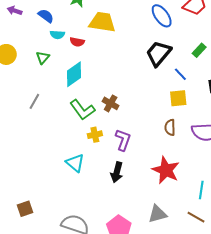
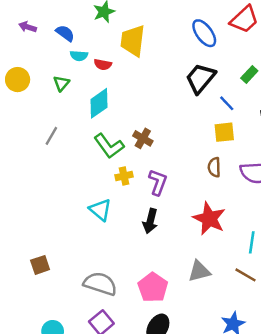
yellow trapezoid: (102, 22) -> (133, 41), turned -92

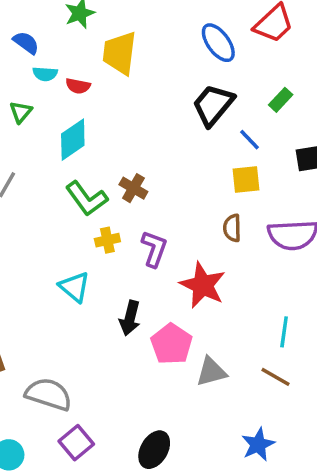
red star: (209, 219) -> (203, 285), moved
black arrow: (150, 221) -> (130, 318), moved
gray semicircle: (100, 284) -> (49, 394), moved
pink pentagon: (153, 287) -> (172, 344), moved

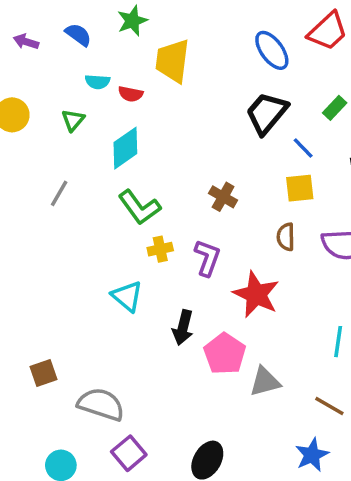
blue semicircle: (26, 43) -> (78, 35), moved
brown cross: (133, 188) -> (223, 197), moved
brown line: (275, 377) -> (329, 406), moved

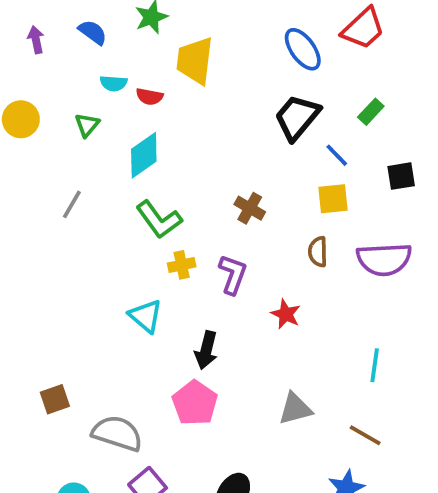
purple arrow: (26, 42) -> (36, 40), turned 60
red star: (256, 294) -> (286, 314), size x0.6
pink pentagon: (225, 354) -> (195, 403), moved

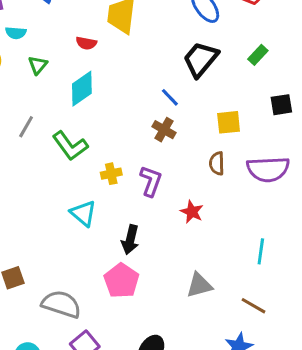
cyan semicircle: (114, 83) -> (16, 33), moved
blue line: (337, 155) -> (170, 97), moved
green L-shape: (159, 220) -> (70, 146), moved

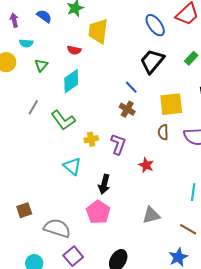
yellow square: (229, 122) -> (171, 104), size x1.4

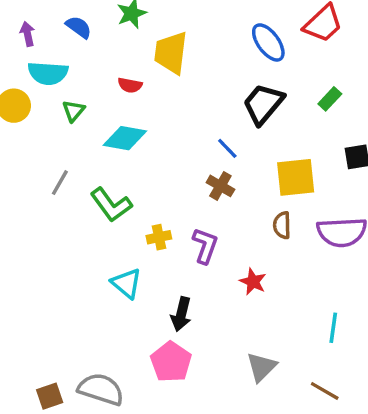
cyan semicircle: (26, 43) -> (48, 73), size x1.6
cyan diamond: (71, 81) -> (125, 138), turned 45
brown square: (24, 210) -> (50, 396), moved
gray triangle: (151, 215) -> (261, 367), turned -30

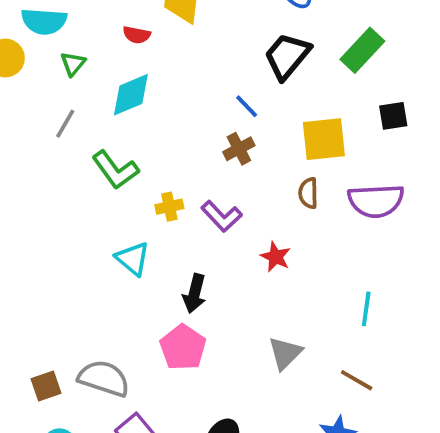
green rectangle: (330, 99) -> (362, 50), size x1.6
cyan diamond: (125, 138) -> (131, 95), turned -33
gray line: (60, 183) -> (65, 124), moved
brown cross: (220, 186) -> (239, 149), turned 32
purple L-shape: (205, 246) -> (222, 216), turned 117

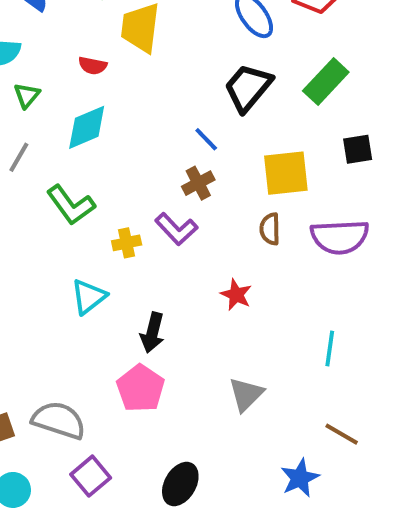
purple L-shape: (222, 216) -> (176, 229), moved
cyan triangle: (133, 259) -> (89, 297), turned 42
brown line: (357, 380) -> (342, 434), moved

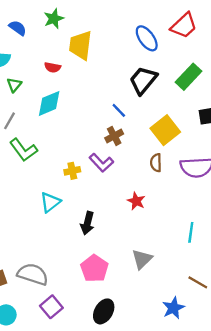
yellow square: (286, 173) -> (165, 130), turned -32
green L-shape: (71, 205) -> (23, 150), moved
pink pentagon: (140, 388) -> (94, 268), moved

